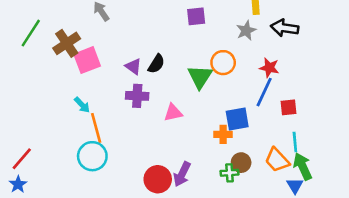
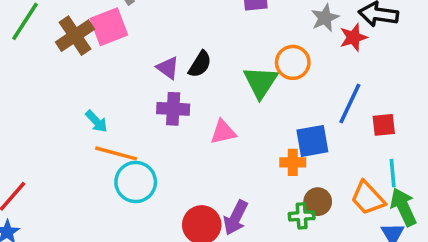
pink square: (87, 60) -> (109, 27), moved
red star: (269, 68) -> (353, 37), moved, turned -30
orange line: (96, 128) -> (116, 153), turned -60
cyan circle: (92, 156) -> (136, 182), moved

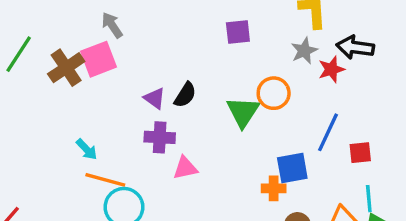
pink triangle: (223, 132) -> (185, 168), moved

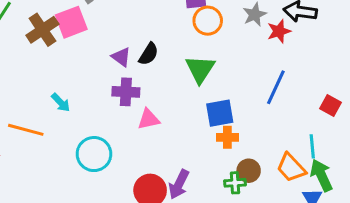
orange circle: (274, 93) -> (208, 21), moved
red square: (360, 153) -> (330, 106), moved, turned 35
blue square: (292, 168) -> (220, 113), moved
orange line: (105, 180) -> (26, 130), moved

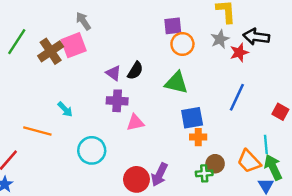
green triangle: (200, 69) -> (176, 83), turned -50

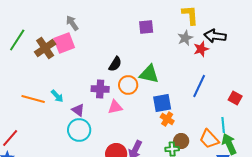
orange circle: (182, 44) -> (128, 85), moved
purple triangle: (114, 73) -> (78, 110), moved
orange line: (37, 131) -> (33, 99), moved
orange cross: (198, 137) -> (167, 119), turned 32

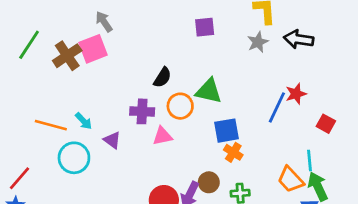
red star: (201, 49) -> (296, 94), moved
cyan circle: (79, 130) -> (74, 158), moved
brown circle: (181, 141) -> (209, 182), moved

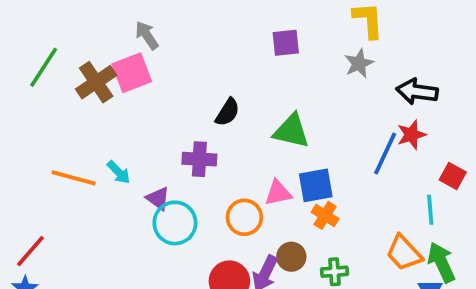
black arrow: (299, 39) -> (417, 92), moved
orange circle: (180, 106) -> (244, 217), moved
pink triangle: (162, 136) -> (278, 193), moved
cyan circle: (74, 158) -> (175, 223), moved
cyan line: (310, 161) -> (430, 210), moved

